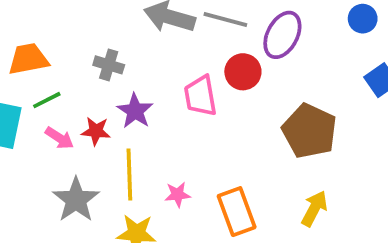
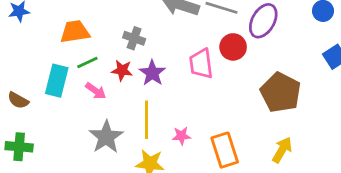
red star: (96, 131) -> (122, 70), moved

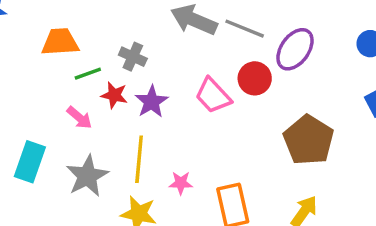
green line: (87, 63) -> (88, 74), moved
pink trapezoid: (201, 64) -> (213, 96), turned -40
cyan rectangle: (57, 81) -> (30, 162), moved

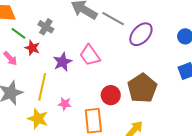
green line: (88, 74) -> (18, 33), turned 49
red circle: (255, 78) -> (111, 95), moved
purple star: (152, 102) -> (62, 62), moved

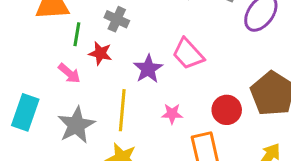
green line: (18, 33) -> (77, 34), turned 70
pink star: (65, 104) -> (172, 114), moved

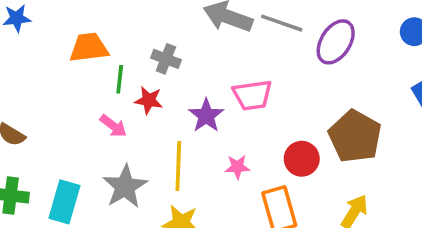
pink trapezoid: (188, 54) -> (252, 95), turned -52
cyan rectangle: (25, 112) -> (64, 202), moved

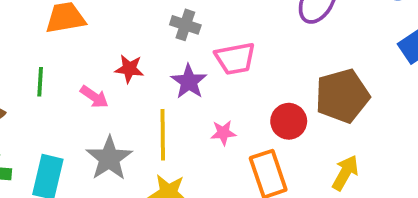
gray cross: (166, 59) -> (185, 25), moved
green line: (120, 79) -> (40, 82), moved
brown pentagon: (355, 136) -> (342, 96), turned 30

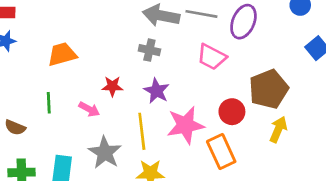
pink trapezoid: (235, 58) -> (212, 57), moved, turned 44
pink star: (223, 133) -> (185, 125), size x2.0
yellow arrow: (345, 173) -> (278, 129), moved

